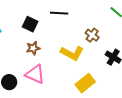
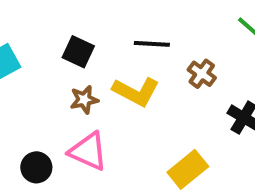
black line: (59, 13) -> (152, 44), moved
yellow L-shape: (72, 53) -> (136, 92), moved

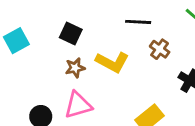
black line: (152, 44) -> (138, 22), moved
pink triangle: (88, 151) -> (78, 105), turned -40

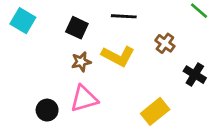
black line: (138, 22) -> (124, 16), moved
cyan square: (16, 41) -> (23, 21), moved, turned -30

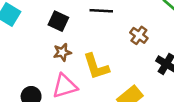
yellow L-shape: (118, 56) -> (96, 67), moved, turned 44

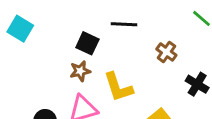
black square: (58, 21) -> (87, 43), moved

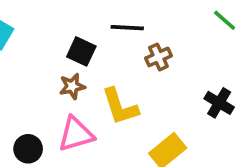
brown cross: (166, 52) -> (158, 57), moved, turned 30

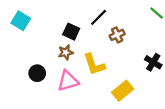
black line: (127, 28) -> (99, 17), turned -48
black circle: (28, 149) -> (37, 73), moved

